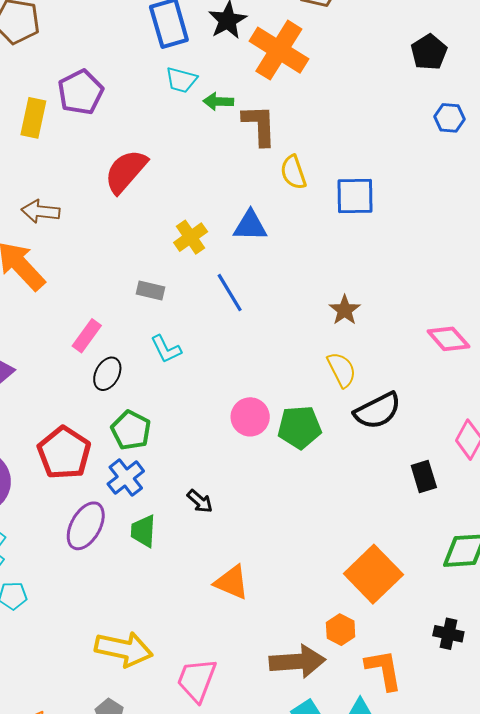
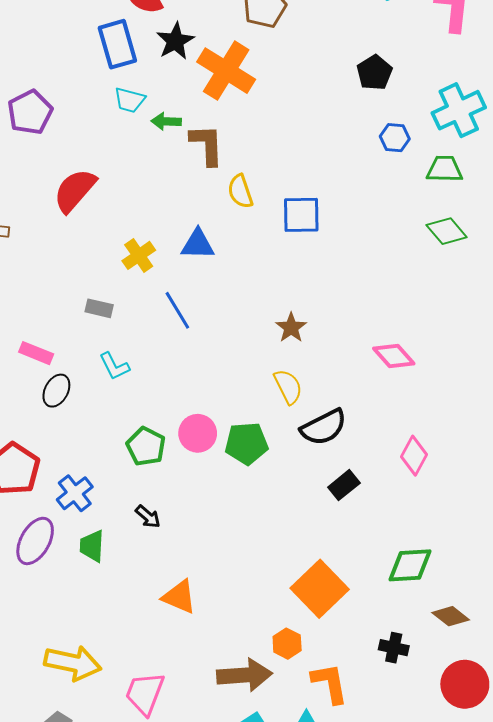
pink rectangle: (87, 336) -> (36, 353), turned 76
green pentagon: (131, 430) -> (146, 446), moved
black rectangle: (424, 477) -> (344, 485), moved, turned 68

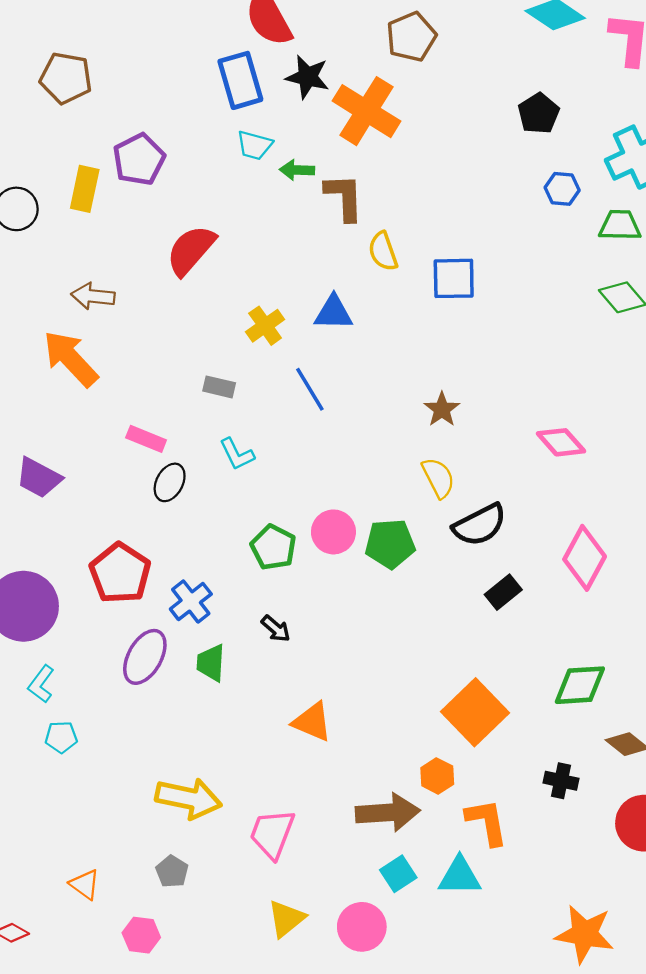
black star: (175, 41) -> (308, 77), turned -30
pink diamond: (414, 456) -> (585, 558), size x1.4

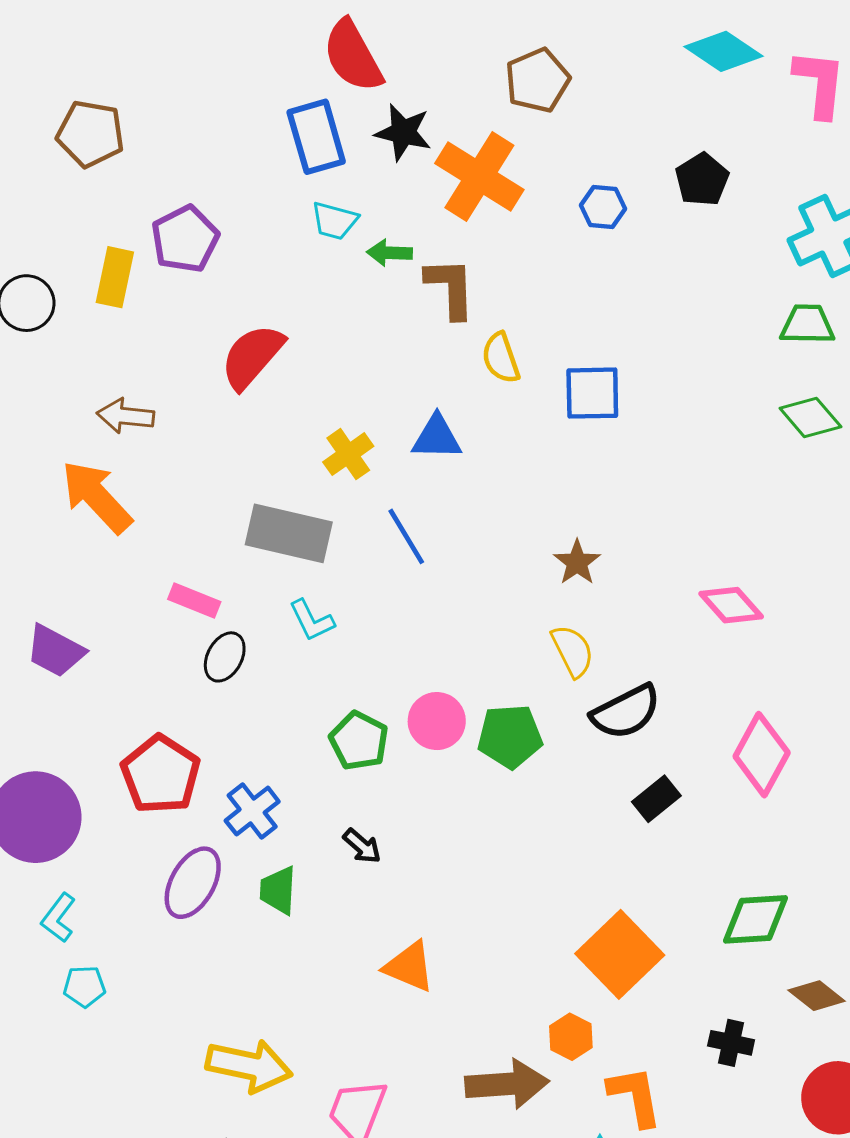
blue hexagon: (562, 189) -> (603, 207), moved
gray rectangle: (219, 387) -> (289, 533), size x2.0

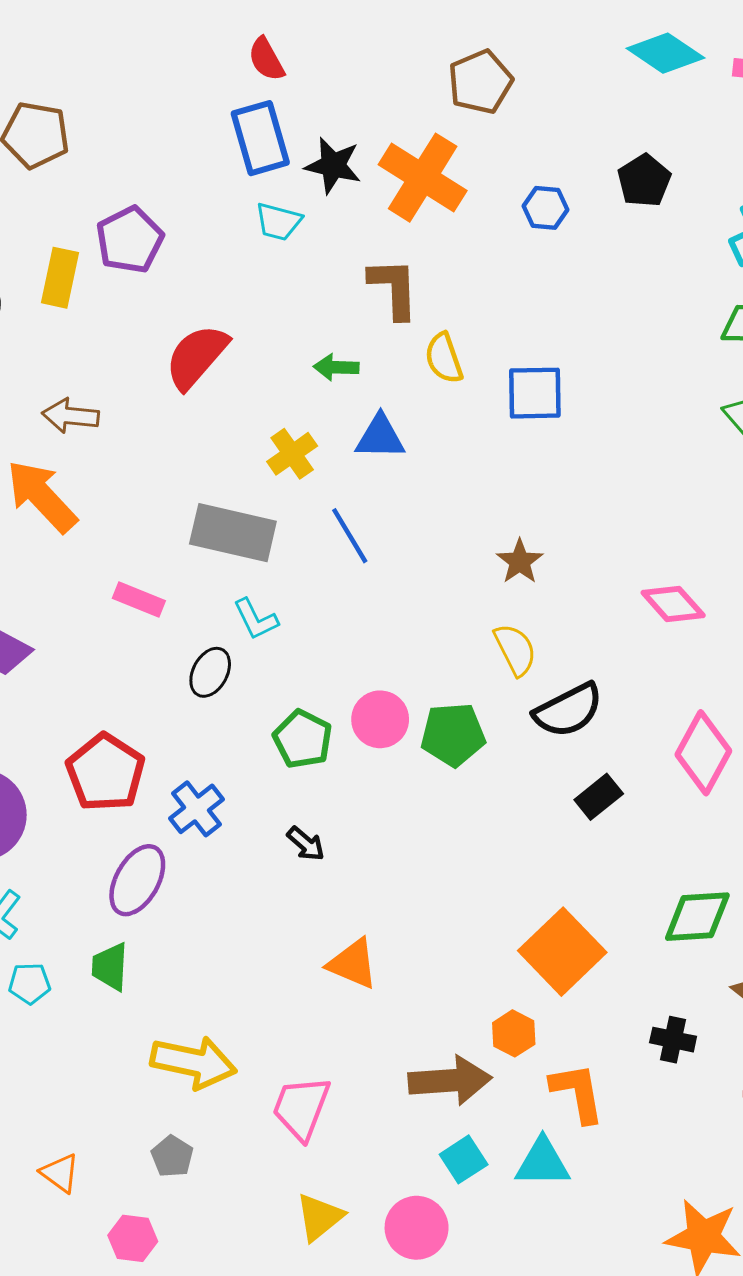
red semicircle: (353, 56) -> (266, 59), moved, size x0.6
black star: (403, 132) -> (333, 165), moved
green arrow: (389, 253) -> (336, 367), moved
black ellipse: (225, 657) -> (210, 672), moved
green trapezoid: (278, 890) -> (110, 967), moved

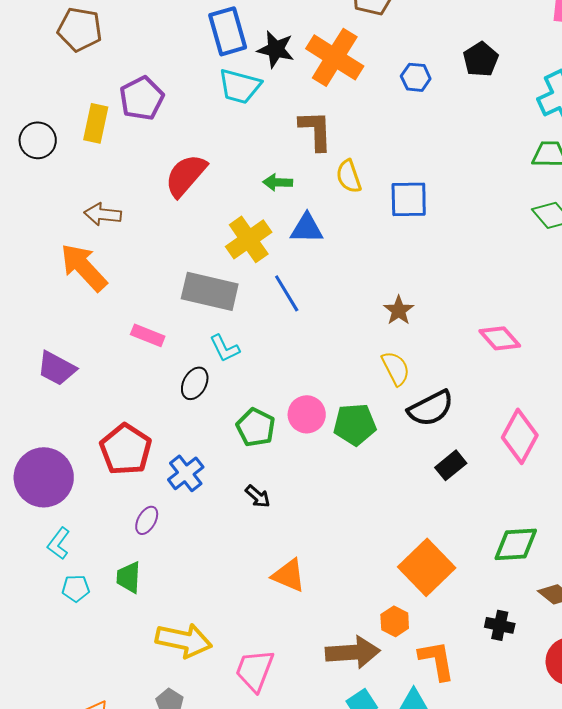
cyan trapezoid: (278, 222) -> (240, 86), size x1.4
yellow cross: (292, 454) -> (249, 239), size x1.4
purple ellipse: (137, 880) -> (147, 520), size x0.6

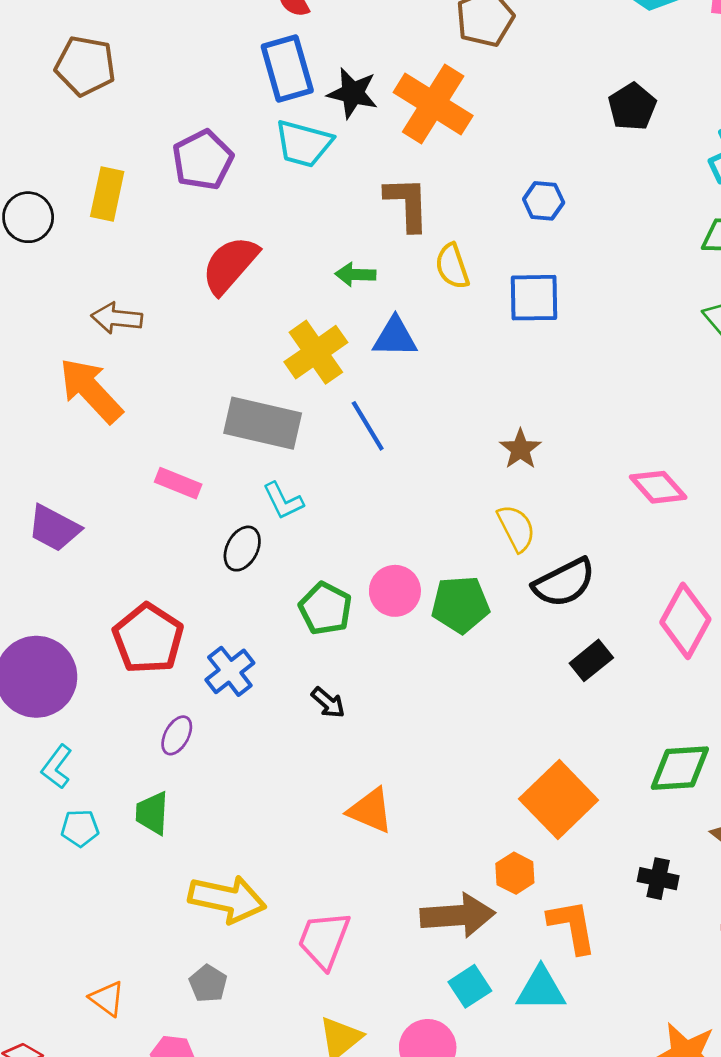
blue hexagon: (416, 77) -> (544, 201), moved
purple pentagon: (142, 98) -> (203, 160), moved

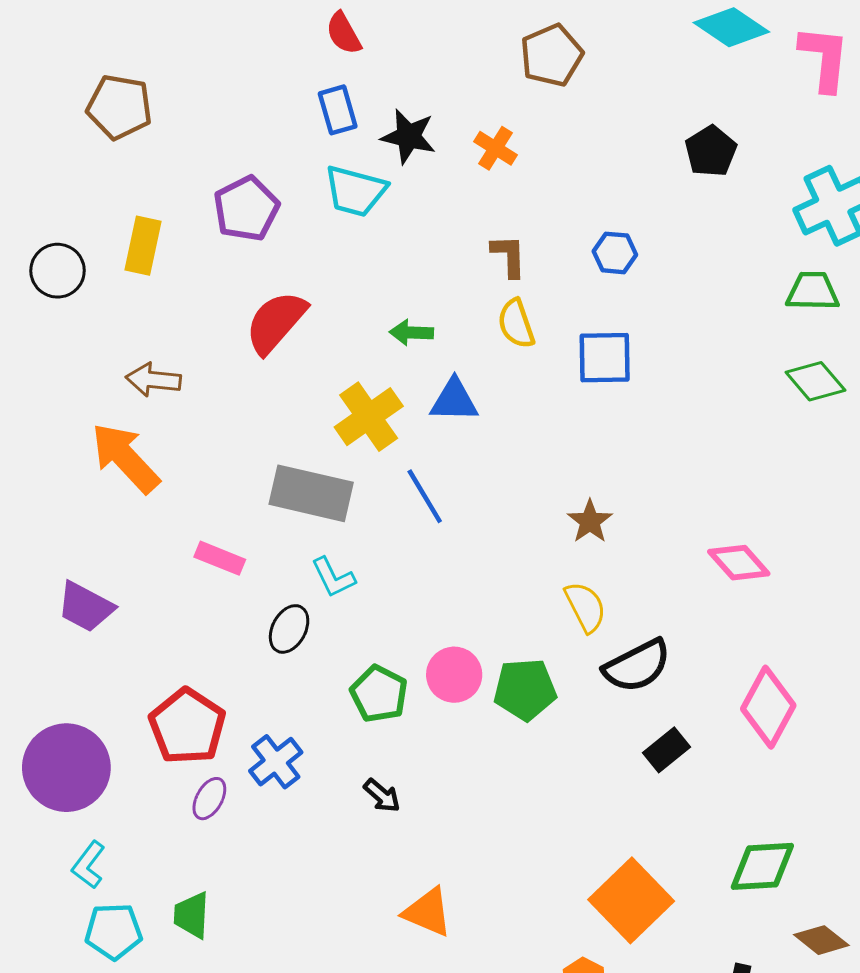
blue rectangle: (287, 69) -> (338, 110), size x0.7
orange cross: (433, 104) -> (495, 148), size x0.5
brown L-shape: (407, 204) -> (509, 256), moved, size x0.7
purple ellipse: (177, 735) -> (209, 799), moved
cyan pentagon: (80, 828) -> (114, 931), size x1.4

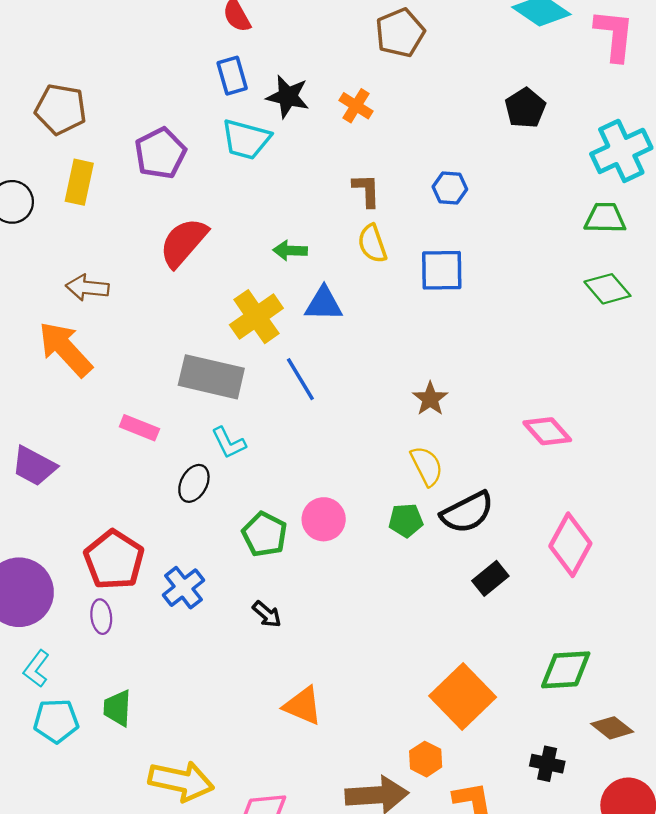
brown pentagon: (119, 107) -> (61, 109), moved
green pentagon: (525, 689) -> (406, 520), moved, size x0.7
purple ellipse: (209, 799) -> (101, 617), moved, turned -36

